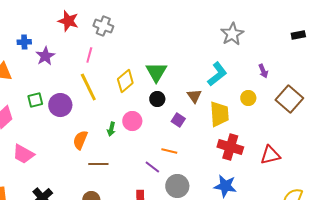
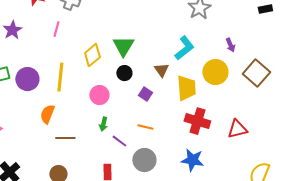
yellow line: (88, 87) -> (60, 77), moved, turned 32
yellow circle: (248, 98) -> (215, 72), size x1.6
green arrow: (111, 129) -> (103, 124), moved
orange line: (169, 151) -> (145, 127), moved

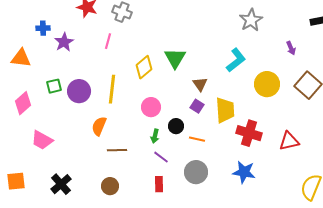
purple arrow: (230, 45) -> (291, 48), moved
brown triangle: (161, 70) -> (200, 84), moved
black circle: (124, 73) -> (176, 126), moved
yellow trapezoid: (186, 88) -> (225, 110), moved
purple line: (119, 141) -> (161, 157), moved

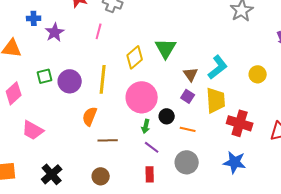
cyan L-shape: (236, 60) -> (218, 67), moved
yellow circle: (267, 84) -> (258, 74), size x0.7
pink circle: (151, 107) -> (142, 97), size x1.6

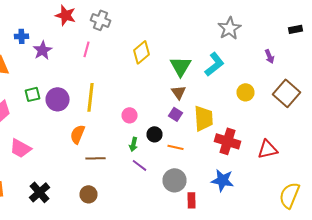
green triangle: (166, 48) -> (180, 66), moved
yellow diamond: (135, 57) -> (142, 52), moved
cyan L-shape: (218, 67) -> (214, 64), moved
pink circle: (142, 97) -> (130, 115), size x0.5
red rectangle: (150, 174) -> (192, 200), moved

